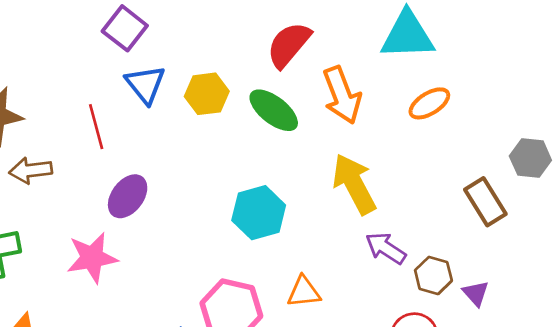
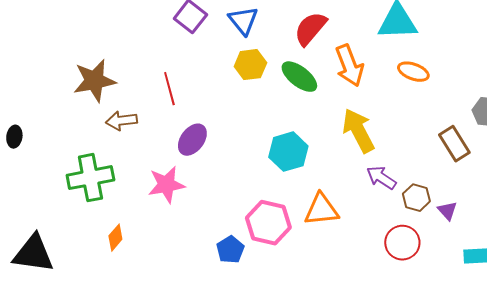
blue triangle: (145, 84) -> (243, 21), moved
orange ellipse: (429, 103) -> (413, 72), turned 52
orange triangle: (304, 292) -> (321, 210), size x1.4

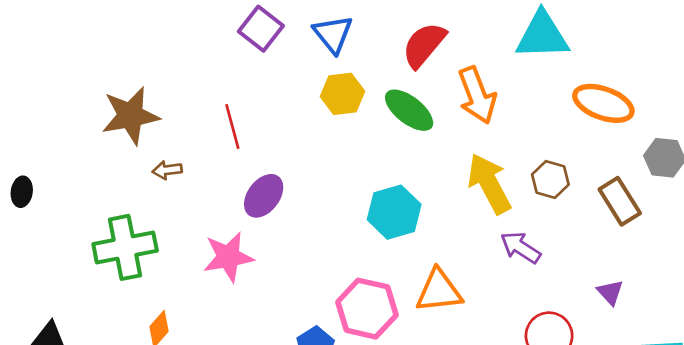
orange ellipse: (413, 72) -> (603, 103), moved, size x1.4
brown arrow: (121, 121) -> (167, 170), size x0.7
brown hexagon: (416, 198) -> (550, 179), moved

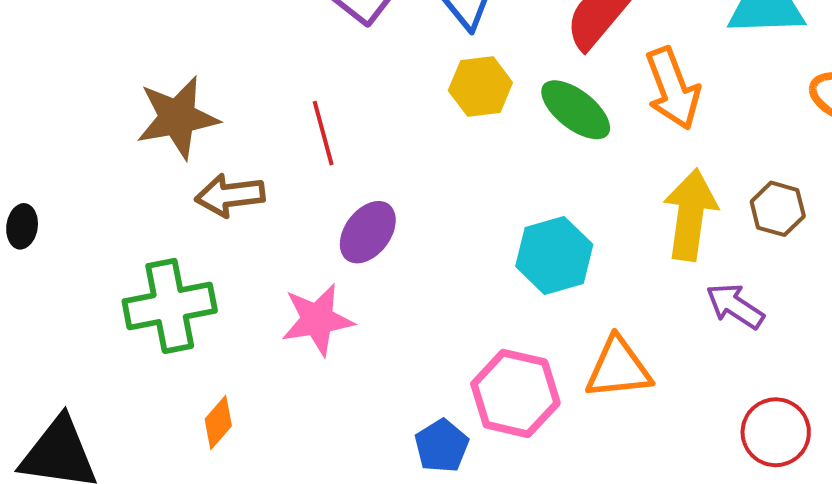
brown arrow: (167, 170) -> (230, 195), size x1.6
yellow arrow: (489, 184) -> (690, 215), turned 36

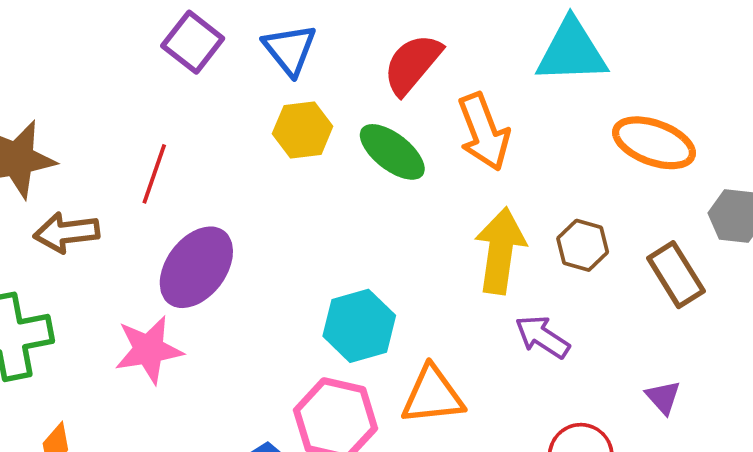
red line: (323, 133) -> (154, 174), turned 34
purple ellipse: (368, 232) -> (196, 267), size x1.4
cyan hexagon: (554, 255) -> (359, 326), moved

